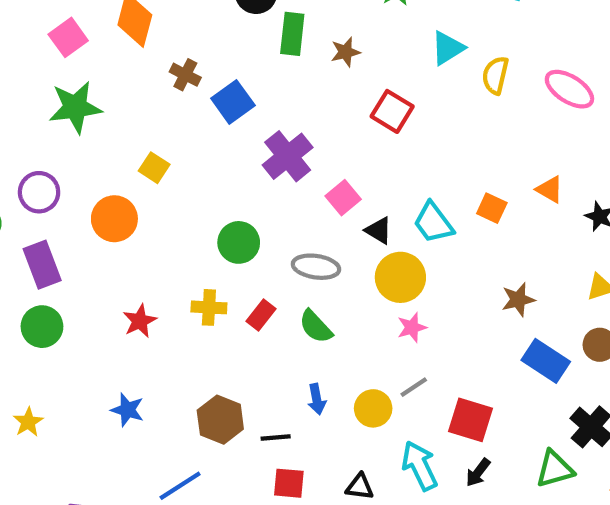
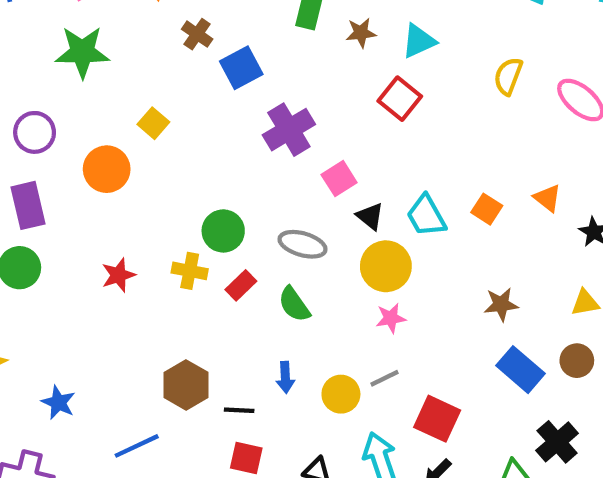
cyan triangle: (448, 48) -> (419, 41), moved
green circle: (239, 242) -> (223, 231), moved
blue star: (127, 410) -> (58, 402), moved

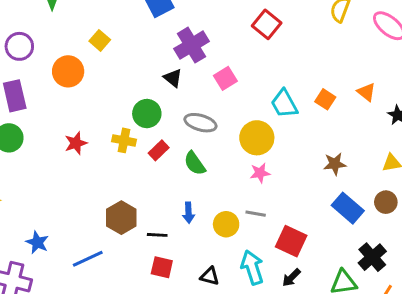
black triangle: (370, 216) -> (173, 78), moved
gray line: (384, 378) -> (256, 214), turned 36
blue star: (58, 402) -> (37, 242), moved

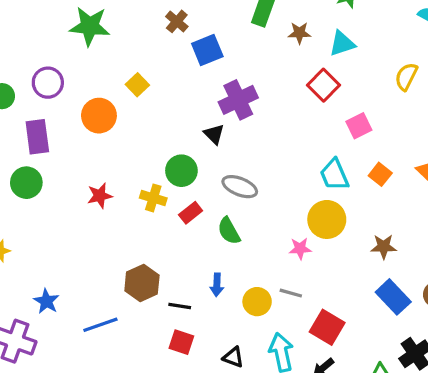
pink square: (225, 78) -> (359, 126), moved
yellow circle: (257, 138) -> (327, 219), moved

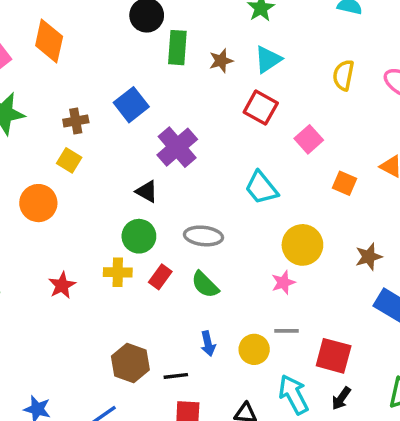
brown cross: (177, 21) -> (76, 121), moved, turned -35
black triangle: (214, 134) -> (147, 191), moved
cyan trapezoid: (334, 175) -> (261, 188), moved

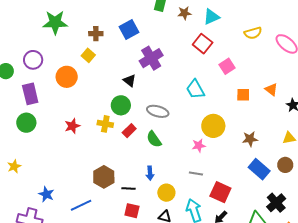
yellow semicircle: (343, 75) -> (253, 33), turned -126
orange square: (345, 183) -> (243, 95), turned -32
yellow circle: (254, 349) -> (166, 193), moved

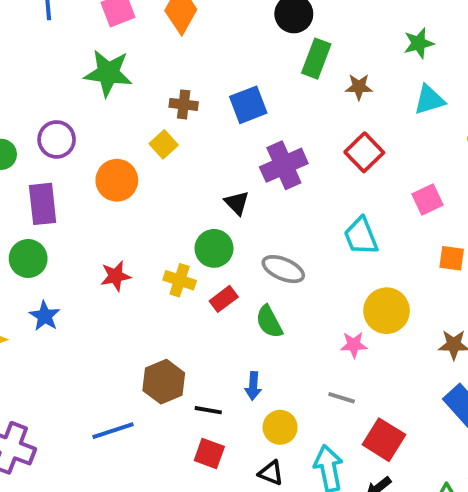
cyan triangle: (211, 17) -> (429, 100), moved
red square: (203, 44) -> (364, 152), moved
blue star: (46, 194) -> (45, 316), moved

